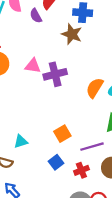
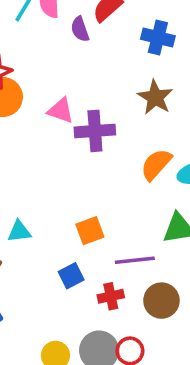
brown star: (72, 34) -> (155, 97), moved

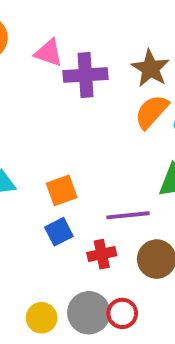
brown star: (155, 97) -> (150, 68), moved
orange square: (90, 231) -> (62, 190), moved

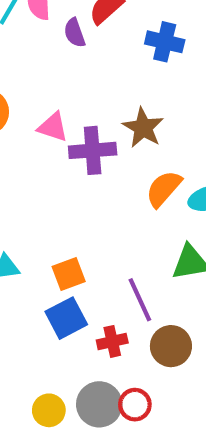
brown star: (150, 68) -> (143, 128), moved
purple line: (128, 215) -> (140, 300), turned 72
blue square: (59, 232) -> (66, 318), size x1.4

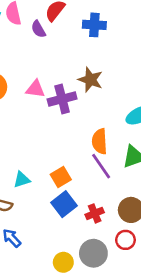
orange semicircle: (164, 189) -> (100, 141), moved, turned -35
purple line: (140, 300) -> (101, 166), moved
red circle: (135, 405) -> (125, 240), moved

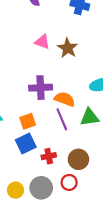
pink triangle: (35, 89) -> (42, 42), moved
purple cross: (62, 99) -> (41, 88), moved
orange semicircle: (100, 141) -> (65, 99), turned 102

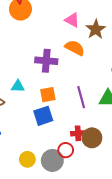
purple cross: (41, 88) -> (46, 61), moved
orange semicircle: (65, 99) -> (75, 48), moved
red cross: (49, 156) -> (78, 133), moved
red circle: (69, 182) -> (66, 150), moved

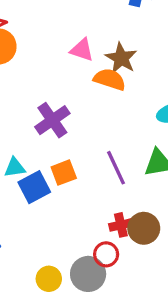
orange semicircle: (75, 48) -> (110, 79), moved
purple cross: (46, 61) -> (52, 120), turned -30
blue square: (43, 116) -> (34, 187), moved

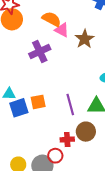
orange semicircle: (110, 79) -> (51, 19), moved
purple cross: (52, 120) -> (40, 52), moved
brown circle: (144, 228) -> (86, 132), moved

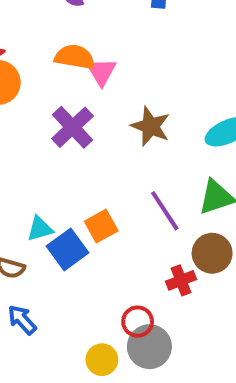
pink triangle: (62, 30) -> (102, 72), turned 49
brown star: (85, 39) -> (151, 126), moved
red circle: (55, 156) -> (138, 322), moved

